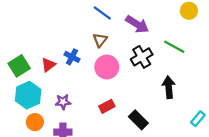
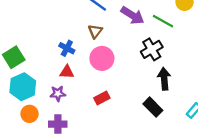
green line: (174, 47) -> (163, 21), moved
black cross: (142, 57) -> (152, 49), moved
red triangle: (48, 65) -> (67, 72), moved, turned 40
black rectangle: (138, 120) -> (153, 107), moved

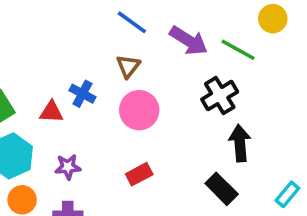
red triangle: (67, 72) -> (51, 112), moved

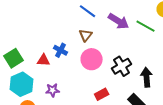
black cross: (220, 96) -> (122, 66), moved
red rectangle: (139, 174) -> (102, 94), moved

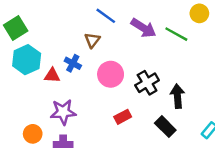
brown triangle: (86, 35) -> (92, 40), moved
green square: (14, 58) -> (16, 28), moved
cyan hexagon: (22, 84) -> (27, 60), moved
purple star: (53, 90) -> (63, 112), size x1.5

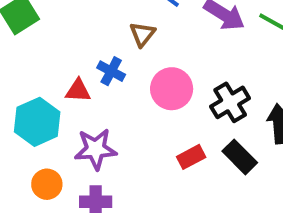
cyan hexagon: (27, 60) -> (37, 122), moved
black rectangle: (165, 127) -> (240, 157), moved

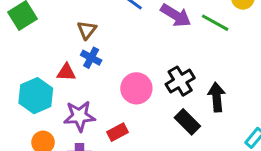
brown triangle: (142, 34) -> (87, 30), moved
pink circle: (172, 89) -> (136, 88), moved
red rectangle: (191, 157) -> (117, 132), moved

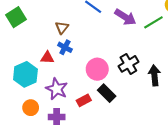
green line: (215, 23) -> (153, 22), turned -60
purple star: (80, 116) -> (57, 89), turned 30
black rectangle: (187, 122) -> (107, 93), moved

